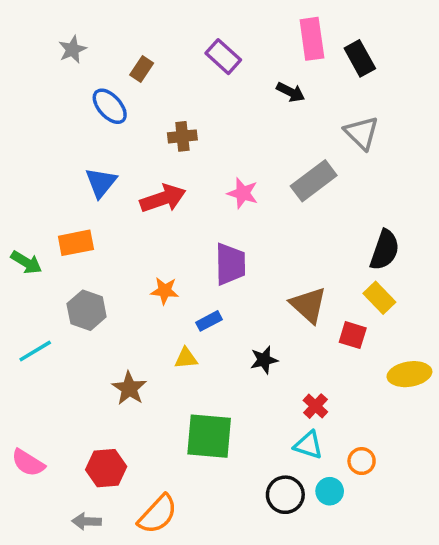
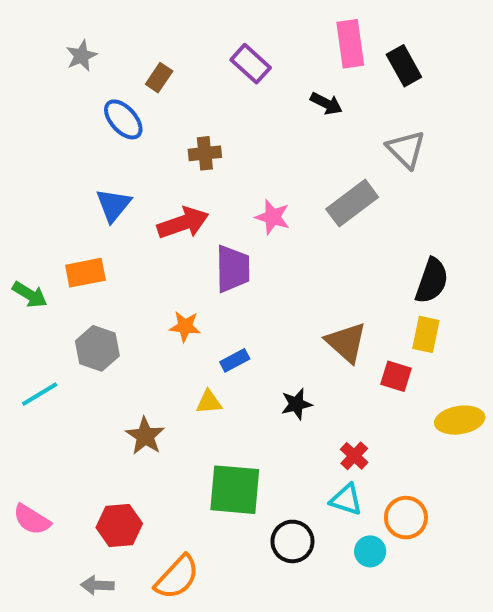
purple trapezoid: (230, 264) -> (233, 269), moved
yellow rectangle: (379, 298) -> (426, 334), turned 56
orange circle: (362, 461) -> (406, 518), size x1.4
black circle: (285, 495) -> (292, 541), moved

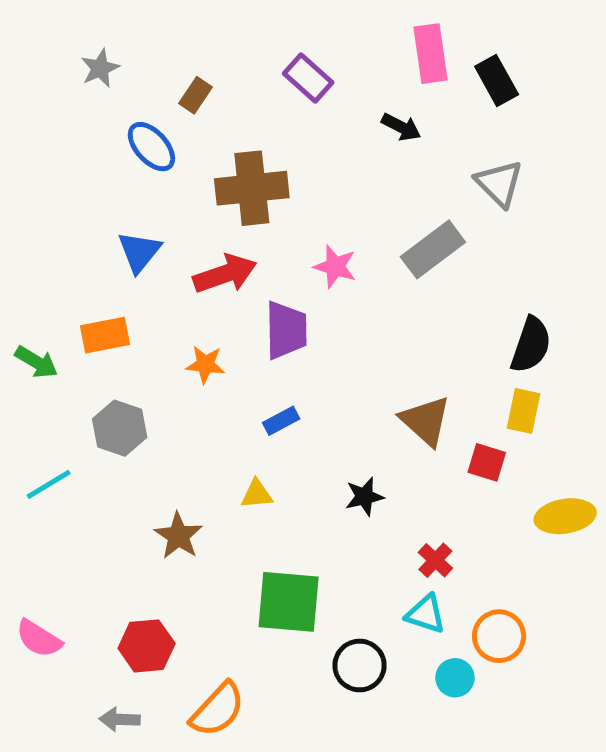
brown cross: (205, 153) -> (252, 188), size x1.8
orange star: (185, 326) -> (205, 364), moved
blue rectangle: (235, 360) -> (281, 421), moved

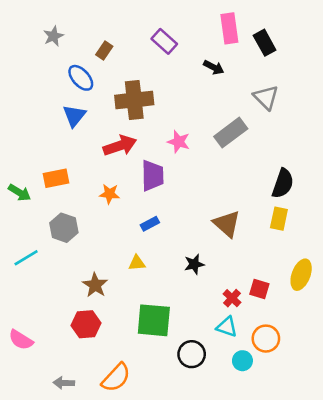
blue triangle: (139, 252) -> (74, 116), moved
red square: (487, 462) -> (259, 289), moved
yellow ellipse: (565, 516) -> (301, 275), turned -60
red hexagon: (147, 646) -> (86, 324), moved

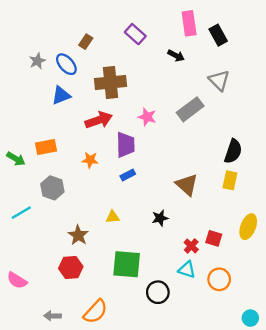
gray star: (53, 36) -> (37, 61), moved
blue triangle: (74, 116) -> (61, 95), turned 30
blue rectangle: (150, 224) -> (128, 175), moved
cyan circle: (242, 361) -> (250, 318), moved

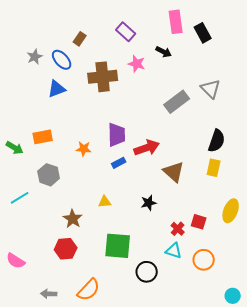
gray triangle: (219, 80) -> (211, 89), moved
pink star: (147, 117) -> (137, 64), moved
red arrow: (99, 120) -> (147, 148), moved

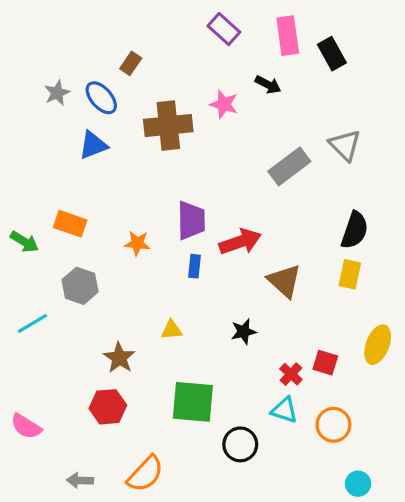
purple rectangle: (126, 32) -> (224, 29), moved
orange rectangle: (43, 137) -> (70, 224), turned 30
blue rectangle: (119, 163) -> (194, 266), turned -56
cyan circle: (233, 296) -> (358, 484), moved

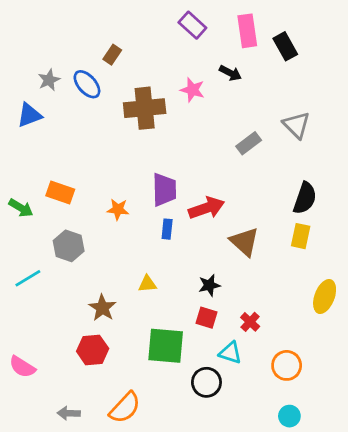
blue triangle: (93, 145) -> (29, 115), moved
gray rectangle: (289, 166) -> (249, 143), size x0.7
red square: (325, 363) -> (206, 318), moved
cyan triangle: (284, 410) -> (230, 353), moved
cyan circle: (358, 484) -> (289, 416), moved

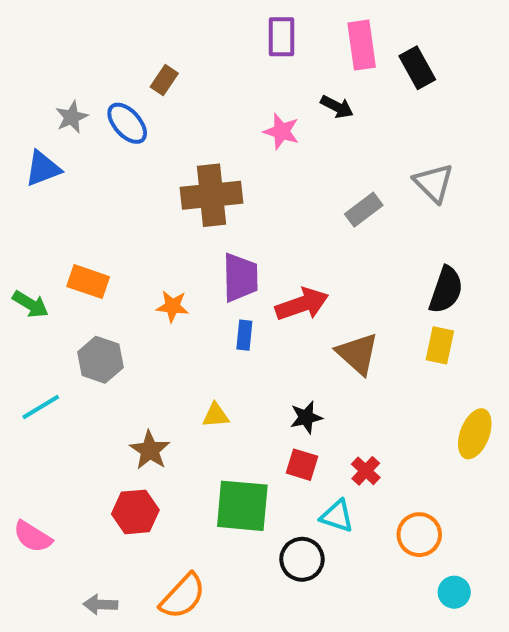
purple rectangle: (192, 25) -> (281, 37), turned 48
brown cross: (145, 108) -> (211, 195), moved
cyan circle: (289, 416) -> (454, 592), moved

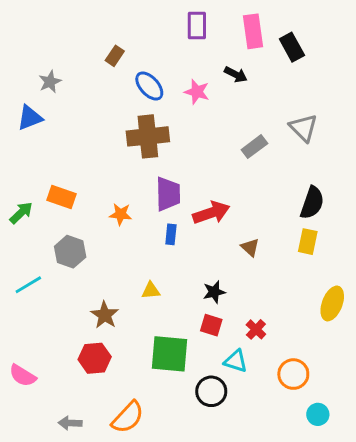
blue ellipse: (127, 123) -> (149, 86), moved
green arrow: (31, 304) -> (21, 213), turned -75
brown triangle: (358, 354) -> (250, 247), size x0.6

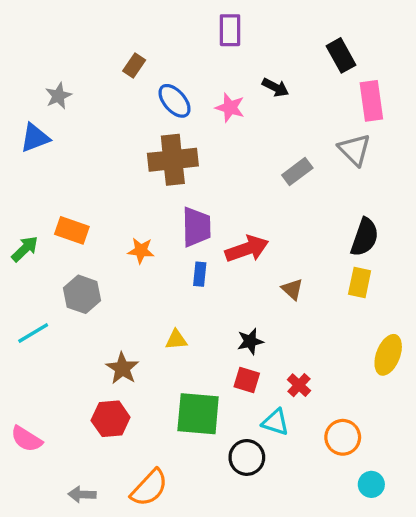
pink rectangle: (253, 31) -> (371, 101), moved

